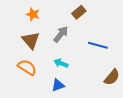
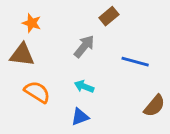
orange star: (33, 14) -> (32, 23), moved
brown triangle: (31, 40) -> (22, 55), moved, turned -42

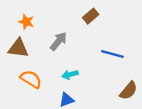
gray arrow: (84, 46) -> (59, 41), moved
cyan arrow: (84, 86) -> (70, 75), turned -35

